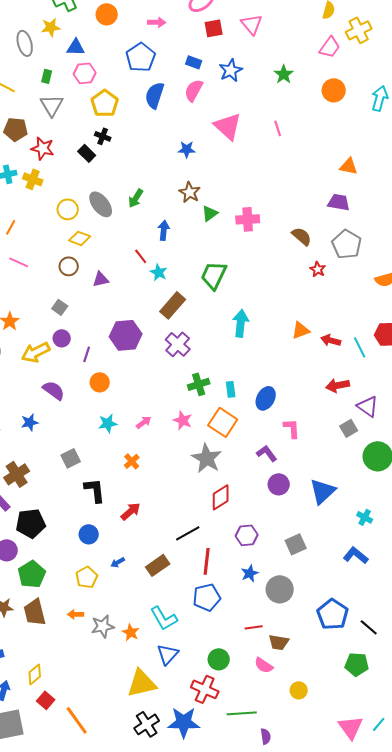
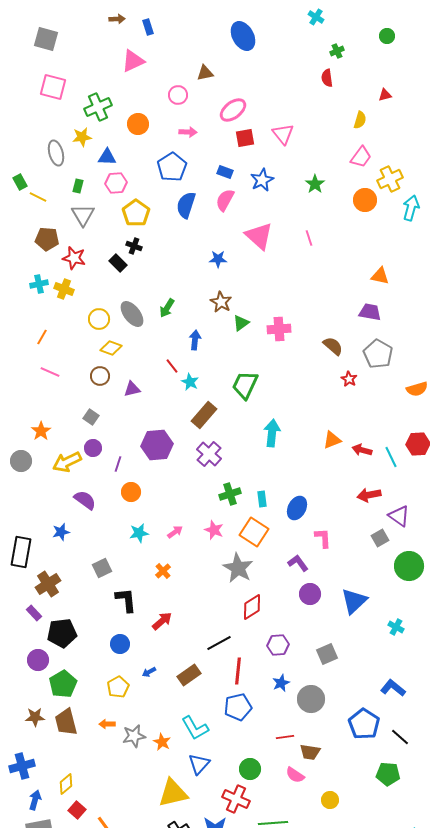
yellow cross: (359, 30) -> (390, 179), moved
blue L-shape: (356, 555) -> (393, 688), moved

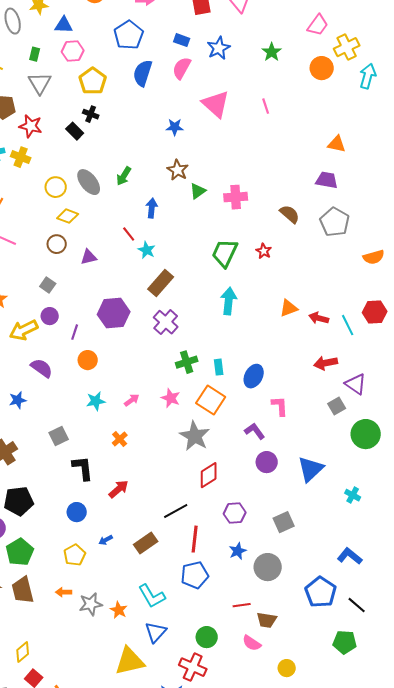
red star: (349, 379) -> (264, 251), moved
green trapezoid: (245, 385) -> (225, 253), moved

